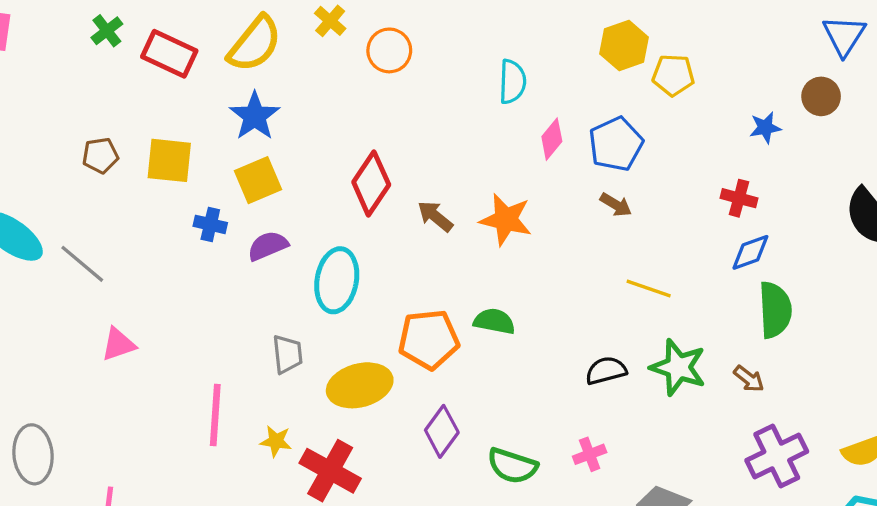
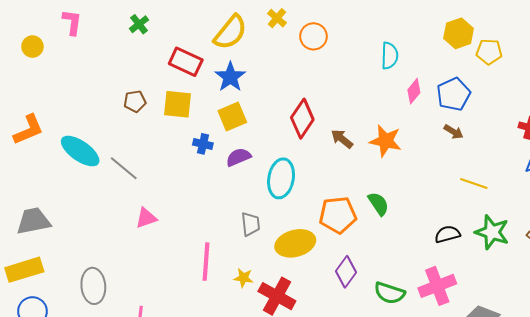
red rectangle: (169, 54) -> (186, 62), moved
green semicircle: (494, 321) -> (378, 204), turned 45
pink cross: (590, 454) -> (437, 286), size x1.8

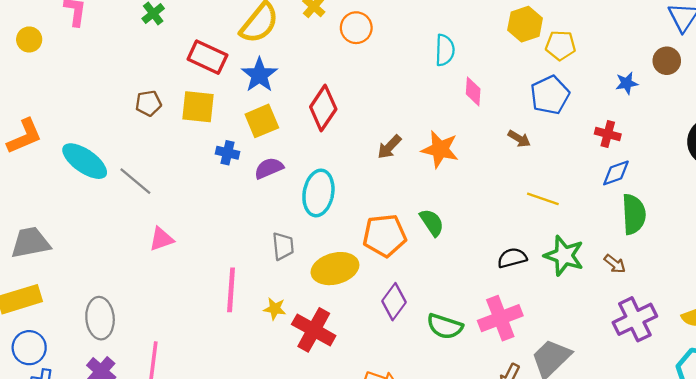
pink diamond: (414, 91) -> (473, 91), turned -35
blue pentagon: (453, 94) -> (550, 95), moved
red diamond: (302, 119) -> (323, 108), moved
brown arrow: (342, 139) -> (389, 147), turned -85

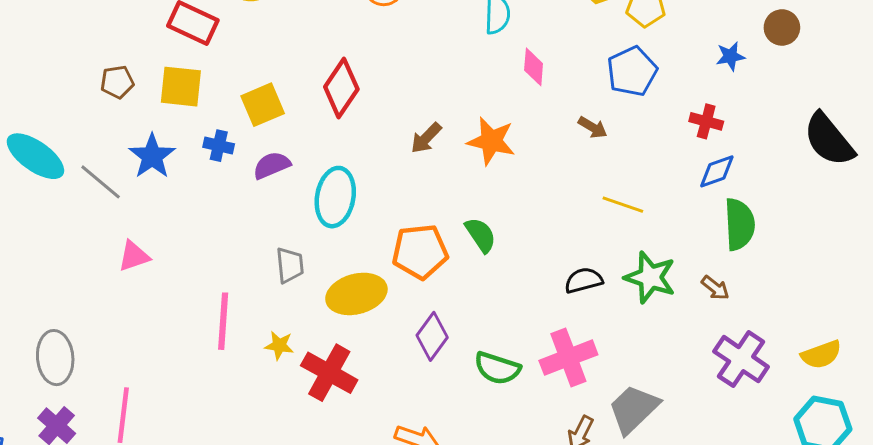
blue star: (259, 75) -> (152, 156), moved
purple cross: (635, 319) -> (741, 359), turned -30

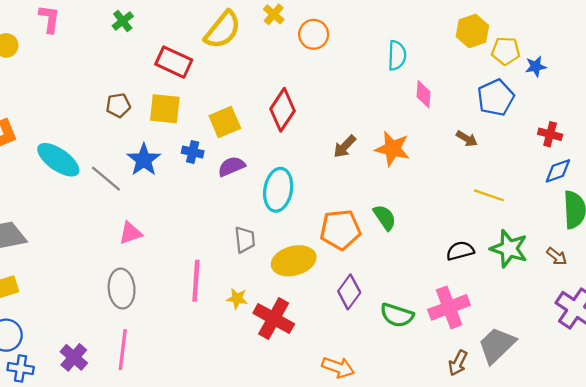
blue star: (730, 56) -> (536, 67), moved
gray ellipse: (55, 358) -> (122, 289), moved

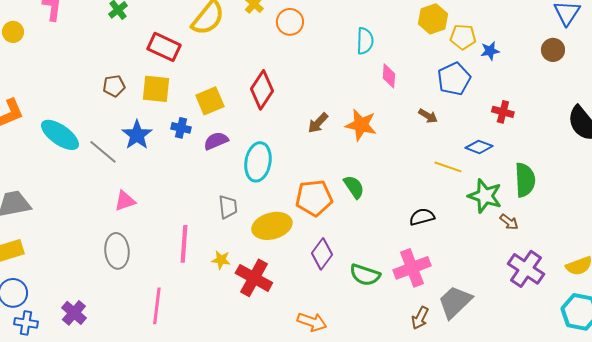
blue diamond: (558, 171) -> (479, 147), moved, turned 40
green star: (509, 249) -> (485, 196), moved
pink line: (123, 350) -> (157, 306), moved

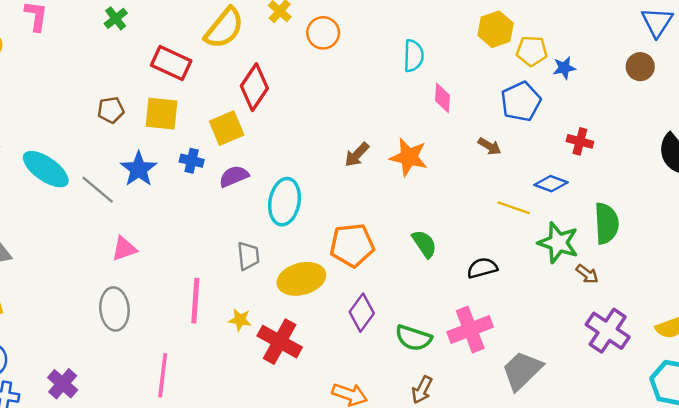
red diamond: (262, 90) -> (254, 87), moved
green semicircle: (354, 187) -> (424, 244), moved
brown arrow: (420, 318) -> (422, 390), moved

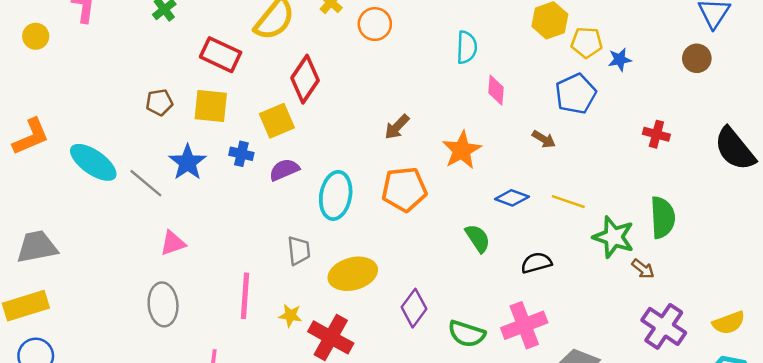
red cross: (580, 141) -> (656, 134), moved
brown arrow: (357, 155) -> (397, 127), moved
orange star: (409, 157) -> (462, 150), turned 30
blue diamond: (551, 184) -> (512, 198), moved
orange pentagon: (352, 245) -> (404, 189), moved

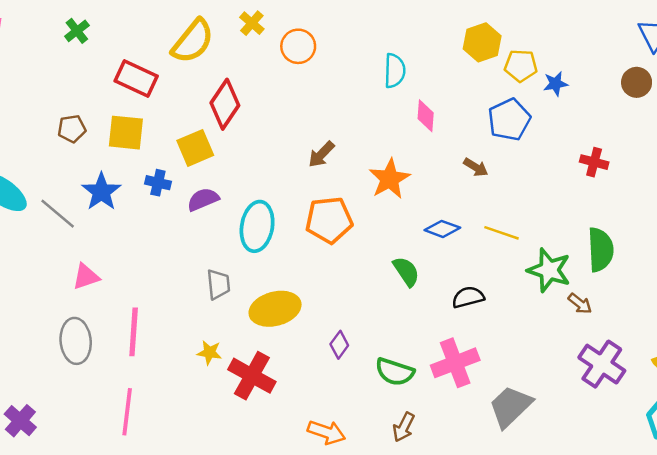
pink line: (245, 296) -> (134, 332), moved
purple diamond: (414, 308) -> (339, 345), size x0.7

